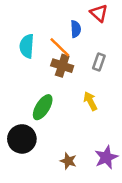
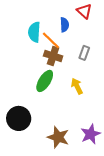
cyan semicircle: (27, 46) -> (34, 32), moved
green ellipse: (43, 107) -> (45, 81), moved
brown star: (68, 161) -> (58, 137), size x1.5

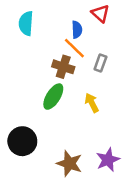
cyan semicircle: (34, 32) -> (26, 23), moved
orange line: (51, 40) -> (74, 48), moved

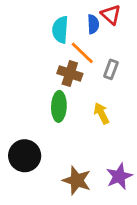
cyan semicircle: (26, 23) -> (60, 30), moved
blue semicircle: (77, 30) -> (93, 24), moved
green ellipse: (53, 97) -> (59, 106), turned -30

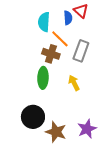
gray rectangle: (111, 69) -> (81, 51), size x1.5
black circle: (25, 156) -> (33, 117), moved

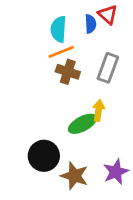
orange line: (60, 39) -> (61, 52), moved, turned -66
green ellipse: (43, 78) -> (82, 124), moved, turned 60
yellow arrow: (74, 83) -> (98, 110), turned 35

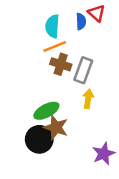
gray rectangle: (108, 68) -> (83, 70), moved
green ellipse: (82, 124) -> (46, 111), moved
brown star: (74, 176) -> (56, 127), moved

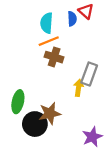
gray rectangle: (83, 70) -> (89, 74), moved
green ellipse: (46, 111) -> (18, 102), moved, turned -50
brown star: (56, 127) -> (50, 113), turned -30

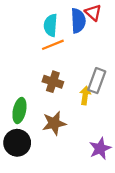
blue semicircle: (72, 19) -> (78, 21), size x1.5
brown cross: (54, 57) -> (53, 82), moved
black circle: (35, 124) -> (17, 143), moved

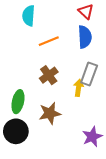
blue semicircle: (78, 21) -> (85, 37), moved
cyan semicircle: (51, 25) -> (29, 16), moved
brown cross: (53, 82) -> (49, 75), turned 36

